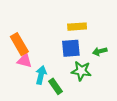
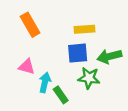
orange rectangle: (19, 44) -> (30, 25), moved
green arrow: (100, 51) -> (109, 56), size x1.5

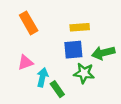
pink triangle: (27, 67) -> (25, 62), turned -35

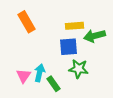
green arrow: (103, 53) -> (95, 36), moved
pink triangle: (25, 62) -> (24, 76), moved, turned -35

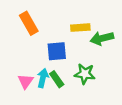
blue square: (69, 47) -> (57, 51), moved
green rectangle: (54, 84) -> (57, 79), moved

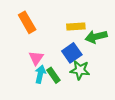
blue square: (57, 51) -> (72, 53), moved, turned -30
pink triangle: (26, 81) -> (36, 58), moved

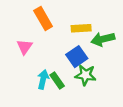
orange rectangle: (27, 22) -> (43, 18), moved
pink triangle: (36, 58) -> (25, 47), moved

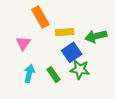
yellow rectangle: (81, 28) -> (65, 32), moved
cyan arrow: (43, 79) -> (29, 74), moved

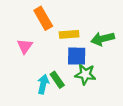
blue square: (72, 52) -> (77, 56), turned 36
cyan arrow: (29, 74) -> (43, 84), moved

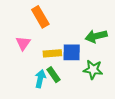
yellow rectangle: (69, 34) -> (52, 53), moved
green star: (85, 74) -> (93, 70), moved

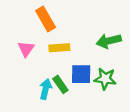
blue square: (72, 52) -> (81, 74), moved
yellow rectangle: (52, 53) -> (59, 48), moved

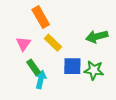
yellow rectangle: (59, 48) -> (53, 43), turned 48
green rectangle: (60, 84) -> (34, 67), moved

